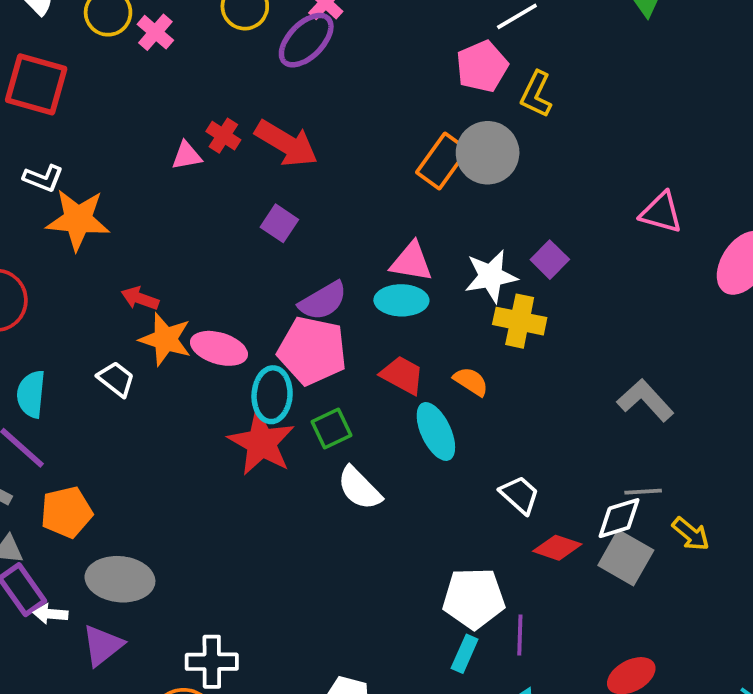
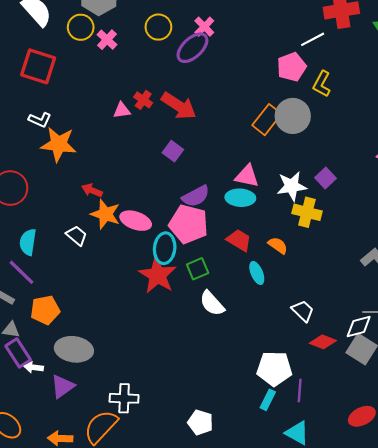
cyan ellipse: (436, 431) -> (257, 273), size x0.7

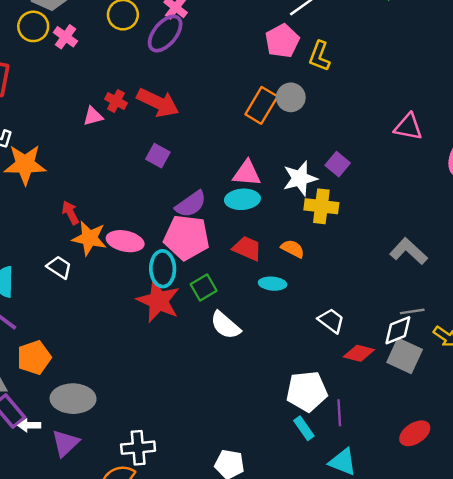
gray circle: (293, 116) -> (291, 97), size x0.7
red arrow: (92, 190) -> (70, 213), turned 48
cyan ellipse: (257, 273) -> (273, 284), turned -55
cyan rectangle: (268, 400) -> (304, 428), turned -54

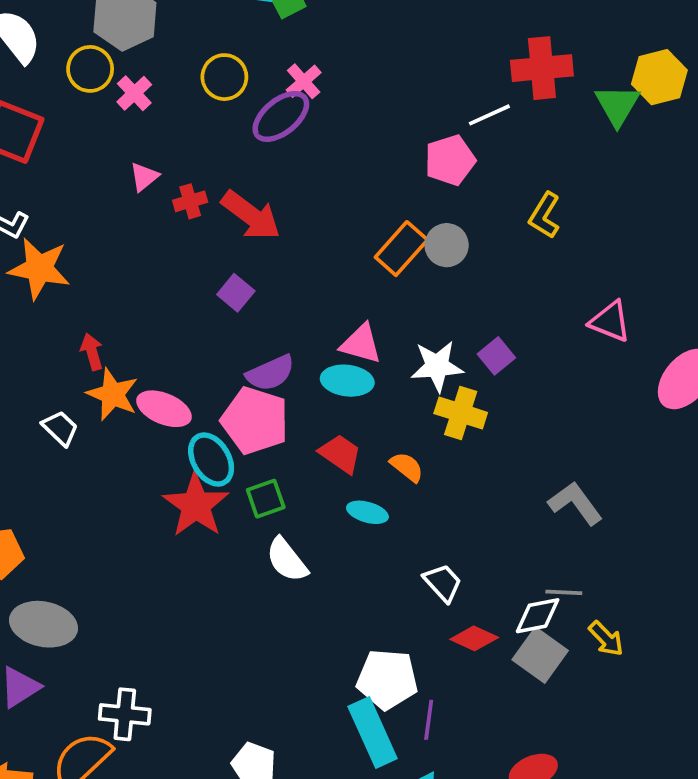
yellow L-shape: (319, 56) -> (545, 215), moved
red cross: (116, 101) -> (190, 201), turned 35
pink triangle: (93, 116) -> (144, 177), moved, turned -35
cyan ellipse: (163, 269) -> (211, 460), turned -40
cyan rectangle: (304, 428) -> (373, 732), size x1.8

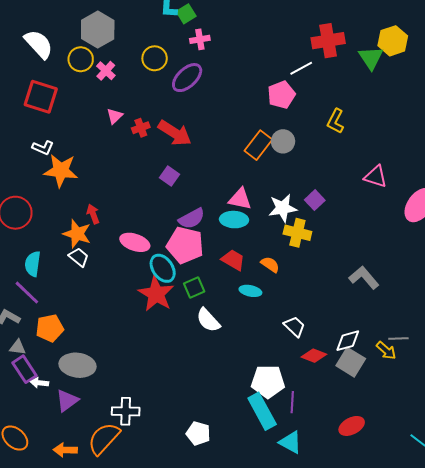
pink cross: (304, 81) -> (200, 39), moved, turned 36
orange star: (113, 394) -> (77, 234), moved
gray line: (564, 592) -> (398, 338), moved

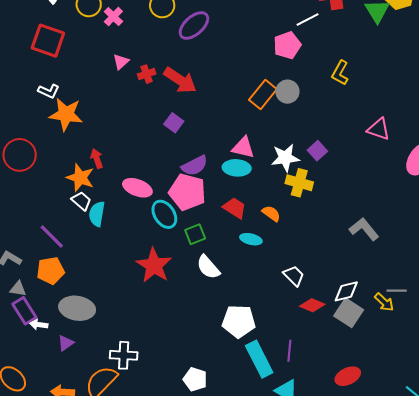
cyan semicircle: (33, 264) -> (97, 214), moved
purple line: (27, 293) -> (52, 237), moved
red star: (156, 294) -> (154, 265), moved
white pentagon: (268, 382) -> (239, 321), moved
purple triangle: (67, 401) -> (66, 343), size x0.7

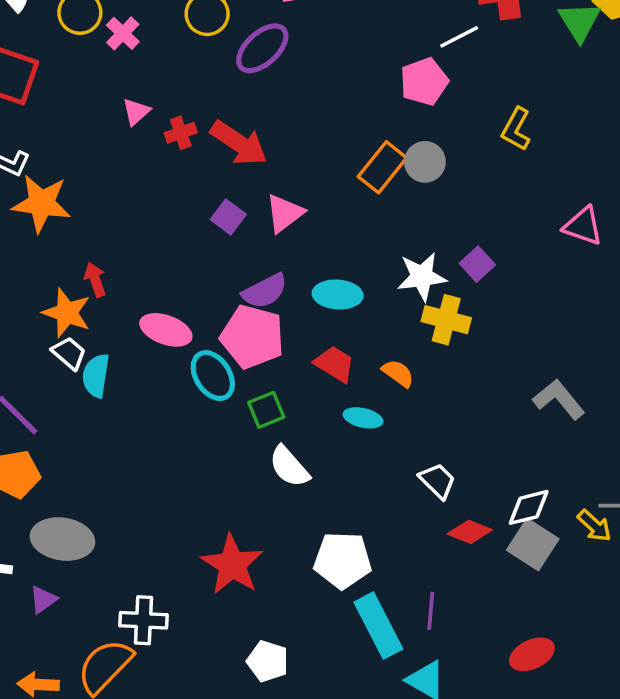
pink triangle: (243, 148) -> (285, 213), moved, turned -50
red star: (154, 265) -> (232, 565), moved

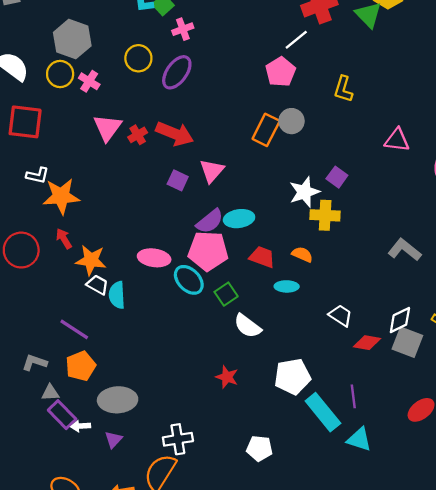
pink triangle: (136, 112) -> (107, 128), size x1.6
red arrow: (95, 280) -> (64, 239), moved
cyan ellipse: (338, 294) -> (239, 219), moved
red star: (232, 565) -> (227, 377), moved, size x0.6

